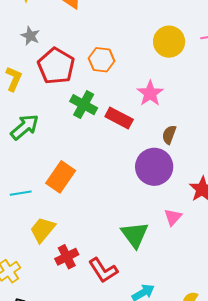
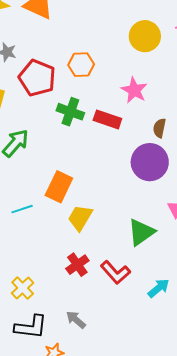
yellow trapezoid: (42, 230) -> (80, 218), moved
green triangle: (135, 235) -> (141, 232), turned 40

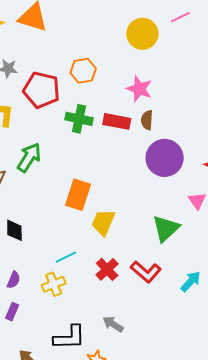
brown semicircle: (159, 128) -> (147, 120), moved
cyan line: (22, 209) -> (66, 257), moved
yellow cross: (23, 288) -> (54, 284), moved, turned 30

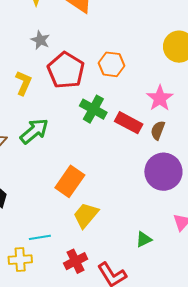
green triangle: (166, 228) -> (144, 239), size x0.6

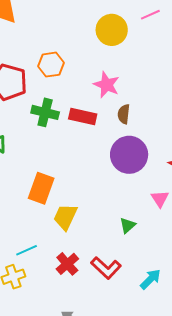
brown semicircle: (158, 130) -> (124, 114), moved

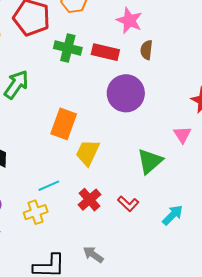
purple circle: (129, 155) -> (126, 93), moved
green triangle: (128, 225) -> (150, 161), size x1.6
red L-shape: (106, 268) -> (128, 204), size x0.7

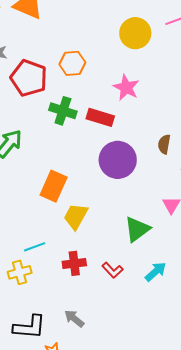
brown semicircle: (146, 50) -> (164, 144), moved
red cross: (90, 200) -> (74, 263), turned 30
cyan arrow: (173, 215) -> (156, 272), moved

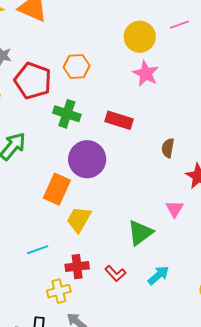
pink star: (126, 88) -> (146, 74), moved
red rectangle: (100, 117) -> (119, 120), moved
purple circle: (118, 160) -> (87, 159), moved
yellow cross: (20, 272) -> (59, 291), moved

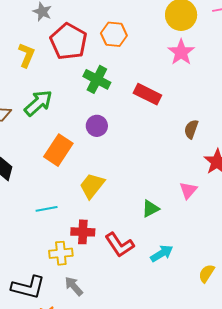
purple circle: (87, 159) -> (97, 126), moved, size x0.6
orange rectangle: (57, 189) -> (58, 150), moved
green triangle: (140, 233) -> (150, 209), size x0.7
red L-shape: (115, 273) -> (119, 245), size x1.4

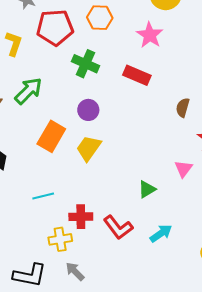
red pentagon: (69, 41) -> (55, 27), turned -30
pink star: (181, 52) -> (150, 35), moved
yellow trapezoid: (92, 186) -> (89, 148), moved

